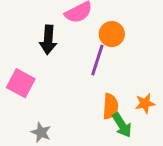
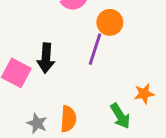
black arrow: (48, 40) -> (46, 58), moved
orange semicircle: (110, 106) -> (68, 119), moved

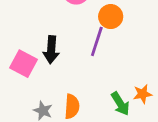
orange star: (144, 94) -> (142, 94), moved

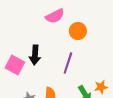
purple line: (97, 41) -> (68, 63), moved

